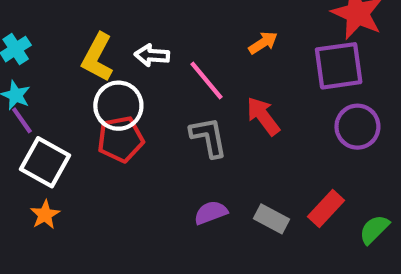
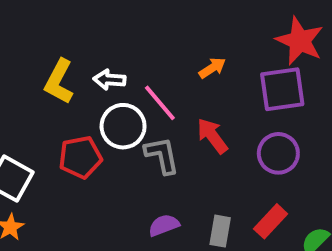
white circle: (118, 106) -> (123, 126), moved
purple circle: (357, 127) -> (278, 153), moved
gray rectangle: (271, 219) -> (220, 231), turned 72

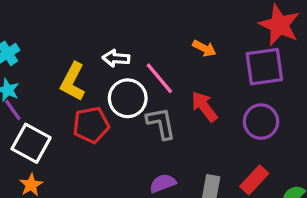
orange arrow: (212, 68) -> (204, 48), turned 60
yellow L-shape: (59, 82) -> (73, 82), moved

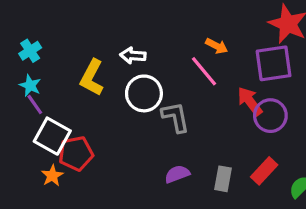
pink line: (159, 78) -> (204, 71), moved
red arrow: (204, 107) -> (250, 101), moved
red pentagon: (91, 125) -> (76, 153), moved

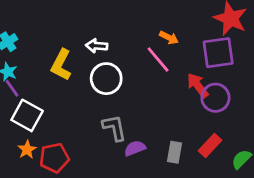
gray L-shape: (176, 117) -> (114, 128), moved
red pentagon: (76, 153) -> (54, 158), moved

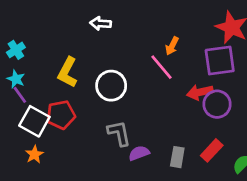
orange arrow: (169, 38) -> (172, 46), turned 90
white arrow: (97, 46) -> (101, 23), moved
red arrow: (198, 85) -> (200, 92), turned -65
red pentagon: (54, 158) -> (61, 115), moved

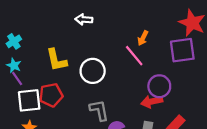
yellow L-shape: (67, 72) -> (57, 60), turned -40
red arrow: (200, 92) -> (152, 102), moved
purple circle: (217, 104) -> (159, 86), moved
white square: (34, 121) -> (29, 100), turned -35

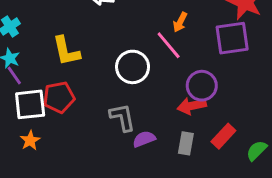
white circle: (93, 71) -> (133, 67), moved

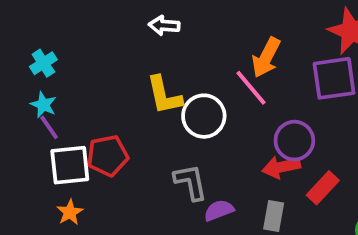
orange arrow: (180, 22) -> (266, 58), size x1.5
yellow L-shape: (66, 51) -> (164, 95), moved
red rectangle: (223, 136) -> (323, 188), moved

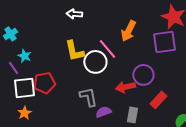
pink line: (251, 88) -> (107, 49), moved
cyan star: (43, 105) -> (24, 56), moved
red arrow: (281, 167) -> (125, 87), moved

